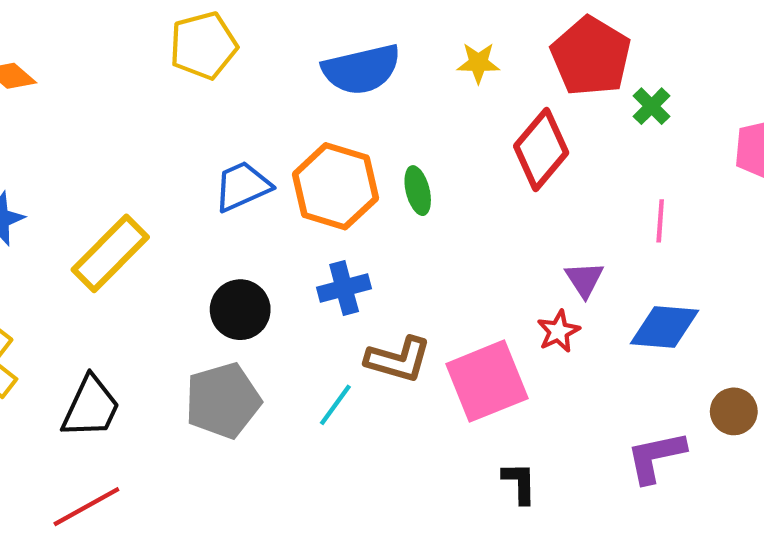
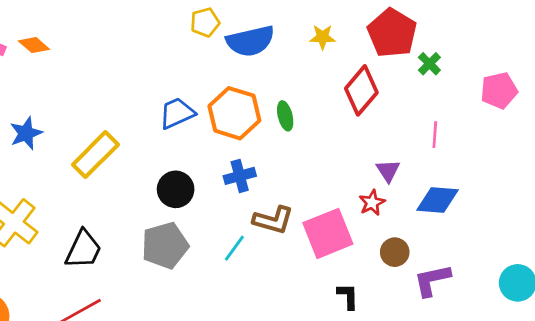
yellow pentagon: (203, 46) -> (205, 22), moved, size x0.7
brown circle: (734, 411) -> (395, 252), moved

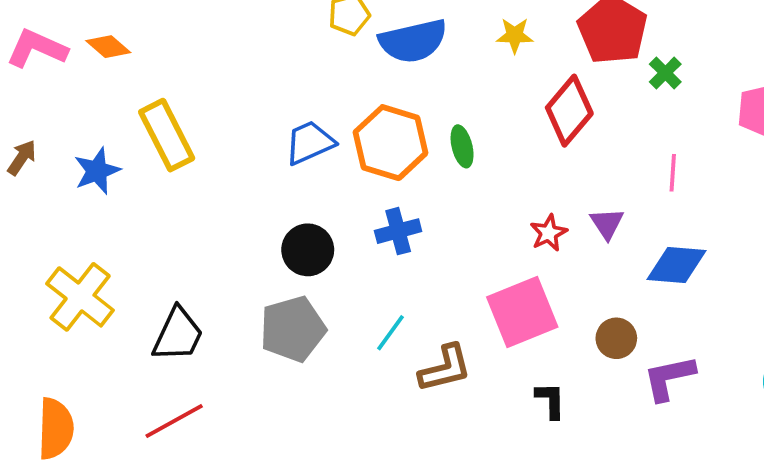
yellow rectangle: (95, 155) -> (167, 135), moved, turned -72
red star: (372, 203) -> (549, 233), moved
brown L-shape: (273, 220) -> (445, 368), moved, turned -30

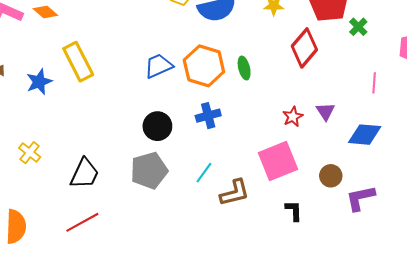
pink line: (673, 173) -> (374, 83), moved
yellow cross: (80, 297) -> (30, 153), size x0.6

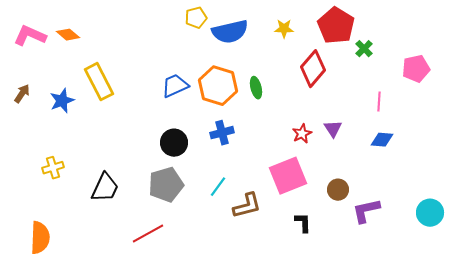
blue diamond: (365, 135) -> (382, 140), moved, size x0.7
yellow cross: (30, 153) -> (53, 168), turned 35
red line: (82, 222) -> (148, 234), moved

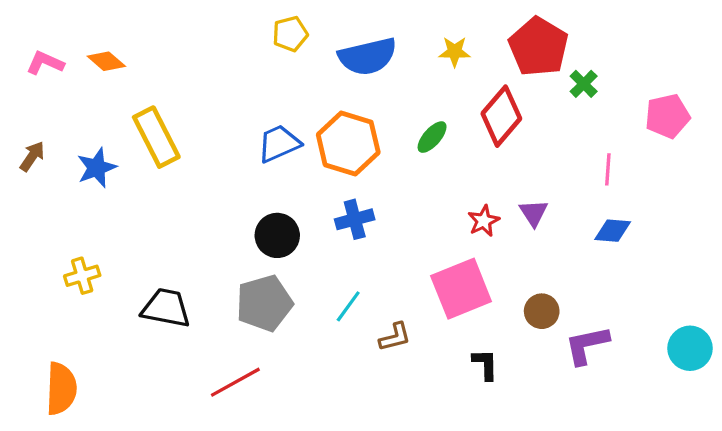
yellow pentagon: (196, 18) -> (290, 34), moved
pink L-shape: (30, 36) -> (45, 63), size x0.7
green ellipse: (256, 88) -> (432, 137), moved, turned 55
black trapezoid: (105, 188) -> (166, 308), turned -104
brown L-shape: (247, 206) -> (395, 337), size x0.7

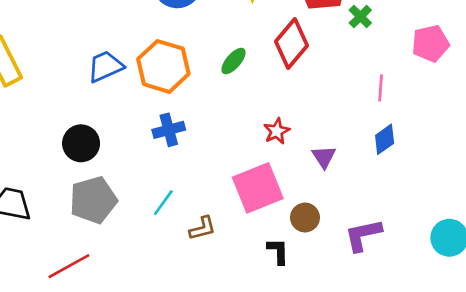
purple triangle: (534, 213) -> (324, 157), moved
blue diamond: (613, 231) -> (385, 139), turned -40
black circle: (277, 235) -> (81, 143), moved
brown circle: (542, 311) -> (305, 218), moved

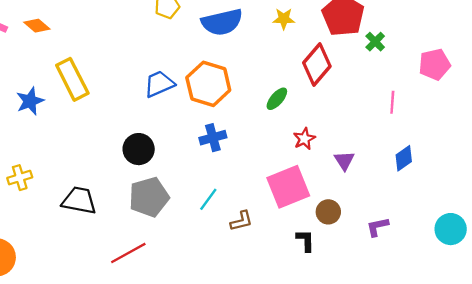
green ellipse: (233, 61) -> (277, 99), moved
blue diamond: (385, 139) -> (404, 158), moved
purple L-shape: (363, 235) -> (377, 227), size x0.7

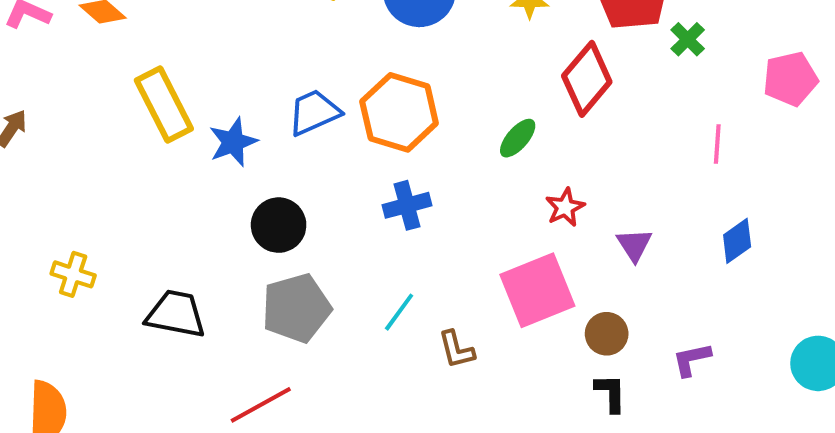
blue star: (30, 101) -> (233, 142), moved
yellow cross: (20, 178) -> (73, 274), turned 35
brown L-shape: (241, 221) -> (456, 350), turned 90
black L-shape: (305, 240) -> (611, 393), moved

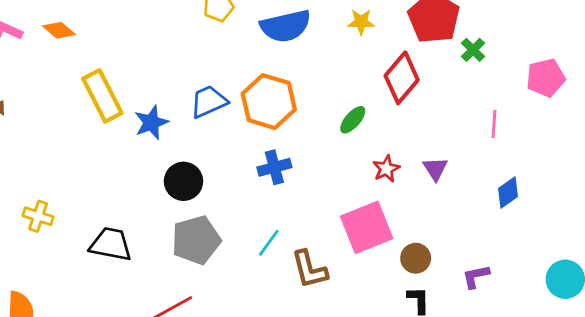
purple triangle: (634, 245) -> (435, 169), moved
brown L-shape: (456, 350) -> (309, 269), size x1.4

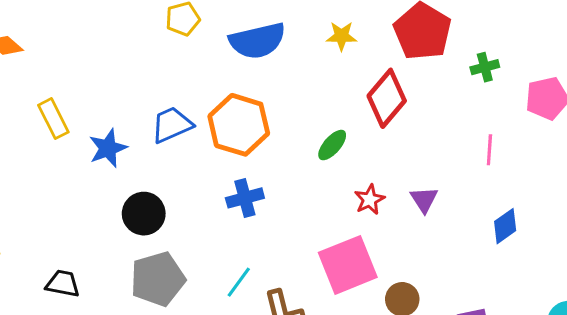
green cross: (473, 50) -> (485, 67), moved, turned 30
yellow rectangle: (102, 96) -> (53, 119), size x0.7
black trapezoid: (111, 244) -> (63, 284), size x0.7

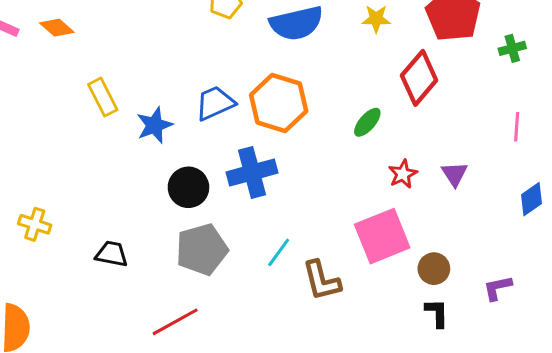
blue cross: (245, 198) -> (252, 173), moved, size x1.4

